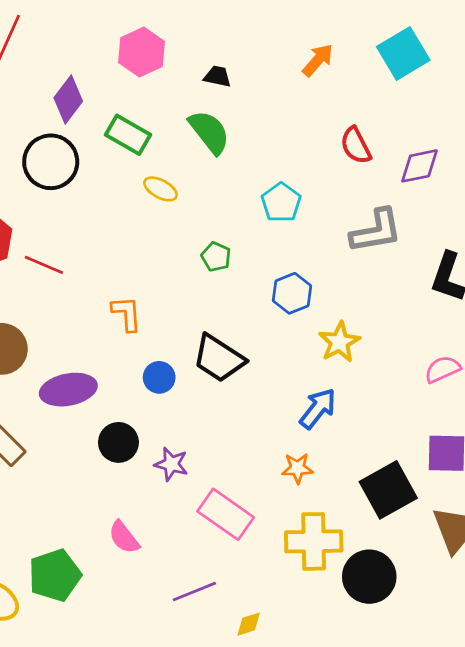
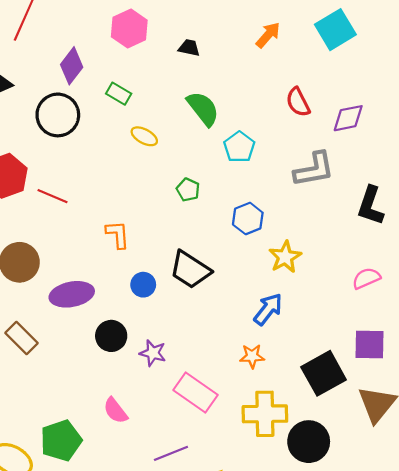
green semicircle: (209, 132) -> (203, 109), moved
green rectangle: (128, 135) -> (119, 94), size x0.7

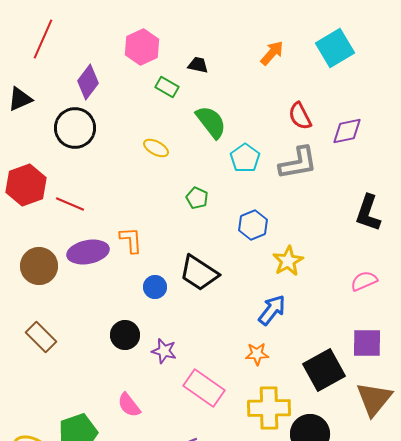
green rectangle: (119, 94) -> (167, 87), moved
gray L-shape: (314, 169) -> (298, 163), moved
purple ellipse: (72, 294) -> (88, 252), moved

